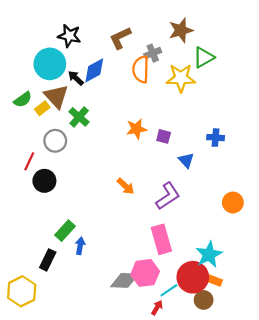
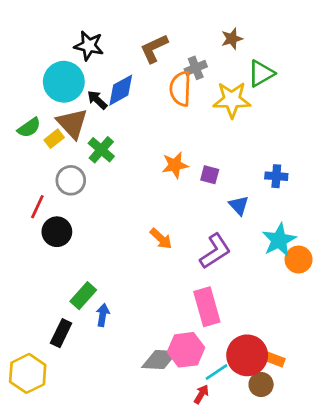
brown star: (181, 30) -> (232, 39), size x0.7
cyan star: (209, 254) -> (279, 240), moved

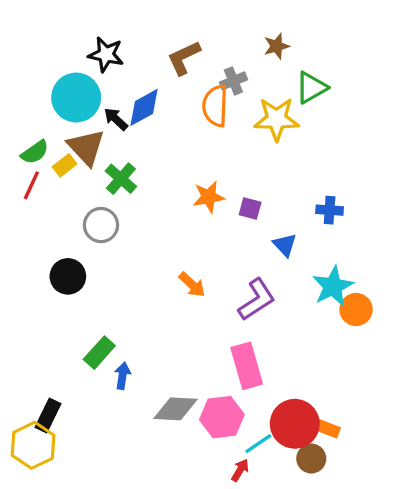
gray circle: (71, 180) -> (101, 225), moved
red line: (37, 207) -> (31, 185), moved
black rectangle: (61, 333) -> (48, 415), moved
gray diamond: (160, 360) -> (176, 409), moved

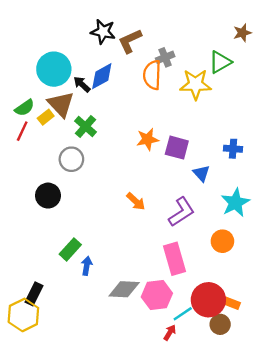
brown star: (277, 46) -> (242, 33), moved
black star: (106, 54) -> (103, 32), moved
purple square: (250, 208) -> (177, 148), size x1.5
orange circle: (356, 310) -> (222, 241), moved

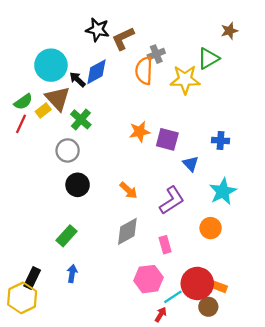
black circle: (48, 196) -> (78, 185), moved
pink rectangle: (174, 259) -> (165, 245), size x0.6
blue arrow: (87, 266) -> (72, 274), moved
gray diamond: (124, 289) -> (127, 231), moved, turned -32

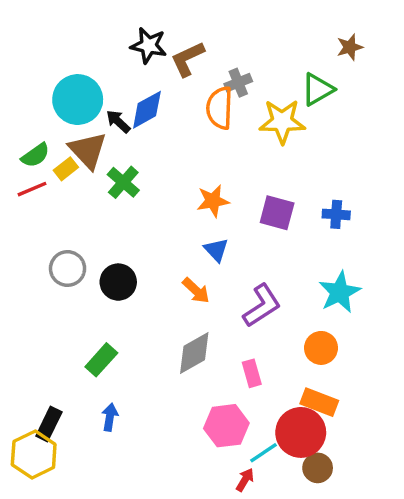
red line: (21, 124) -> (32, 189), turned 42
purple square: (167, 139) -> (277, 213), moved
gray circle: (68, 150) -> (68, 269), moved
blue triangle: (191, 164) -> (216, 250), moved
orange rectangle: (219, 287) -> (319, 402), moved, size x1.5

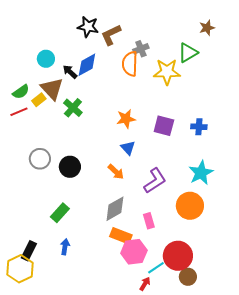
cyan circle: (78, 100) -> (46, 59), size x0.6
orange circle: (321, 348) -> (190, 206), size x1.4
orange rectangle: (319, 402) -> (121, 236), moved

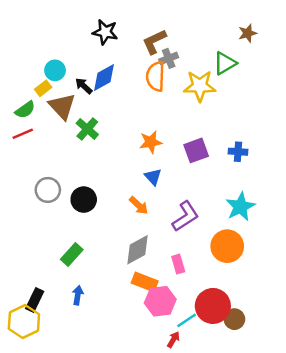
brown L-shape: (111, 35) -> (154, 42), moved
yellow rectangle: (39, 100) -> (43, 88), moved
purple square: (164, 126) -> (196, 150), turned -35
brown circle: (188, 277) -> (234, 319), moved

